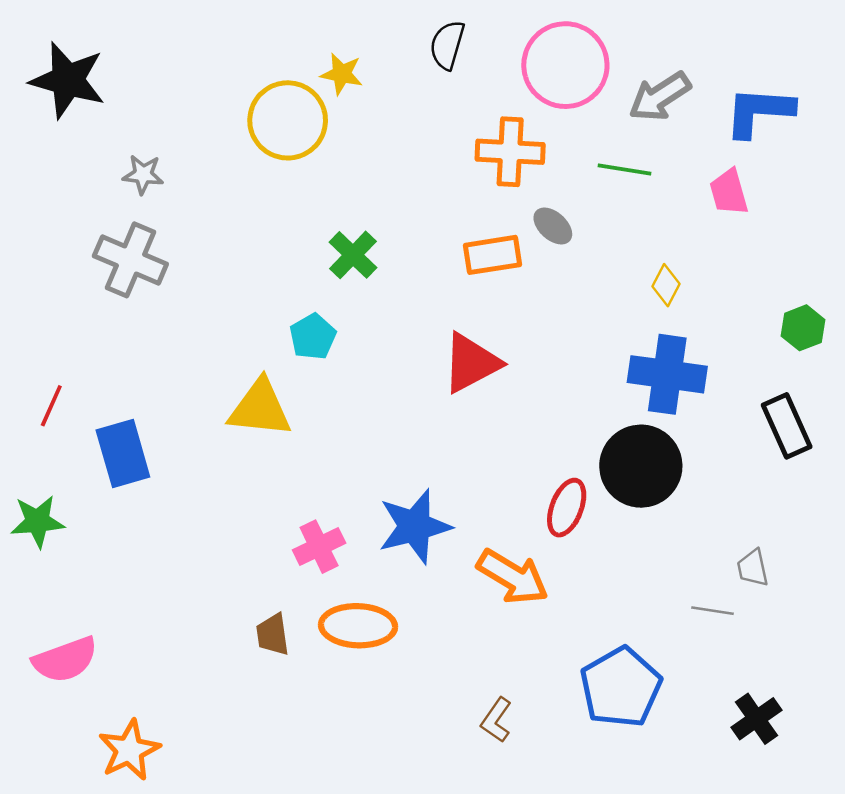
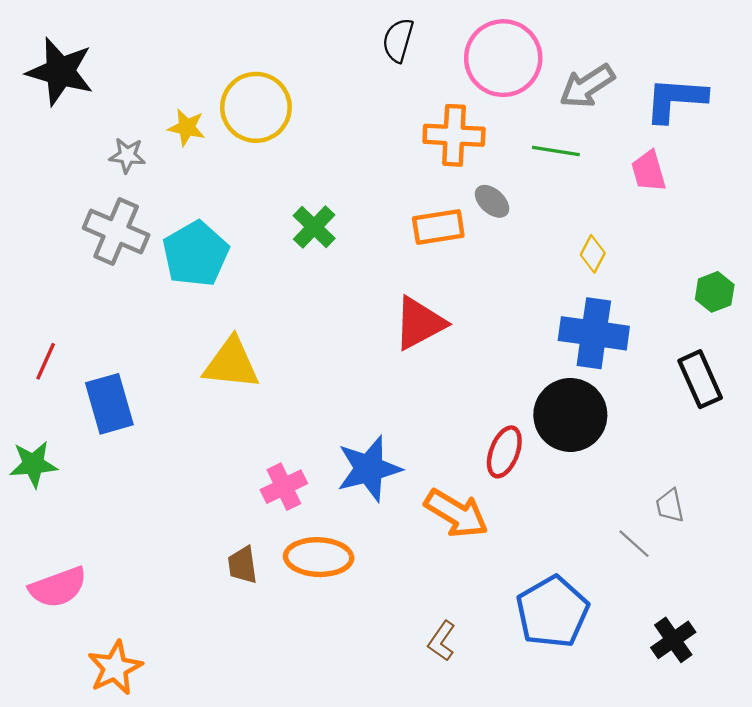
yellow star: (342, 74) -> (187, 127), moved
cyan pentagon: (313, 337) -> (196, 254), moved, size x1.6
gray line: (712, 611) -> (634, 544), turned 33

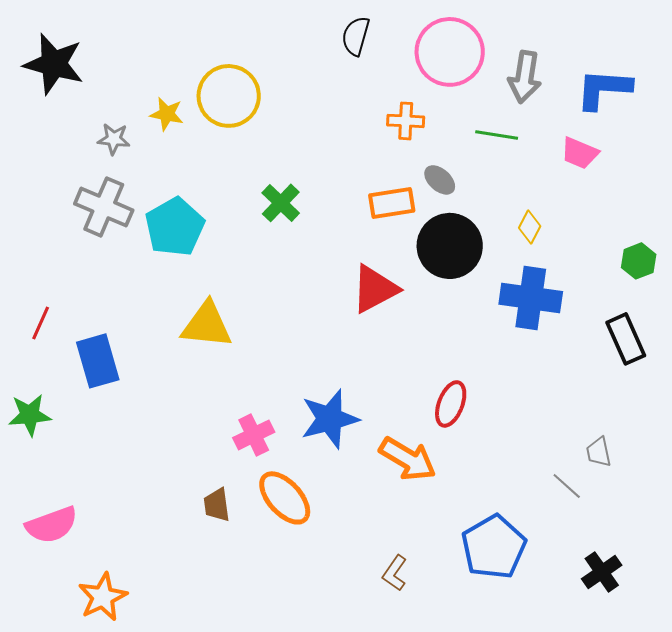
gray arrow: (587, 86) -> (525, 77), turned -48
orange cross: (454, 135) -> (406, 121), size x0.7
pink trapezoid: (649, 171) -> (580, 153), turned -51
black circle: (570, 415) -> (450, 246), moved
orange ellipse: (319, 557) -> (285, 498), turned 46

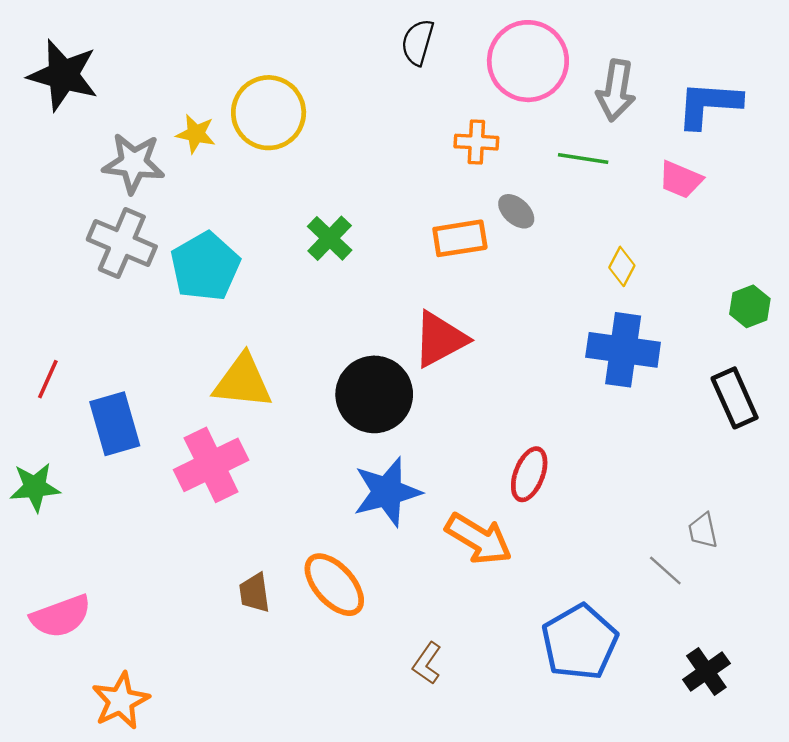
gray star: (114, 139) -> (134, 163), size x1.6
black circle: (450, 246) -> (374, 394), moved
pink cross: (254, 435) -> (211, 465), moved, size x1.5
brown L-shape: (395, 573) -> (427, 663), moved

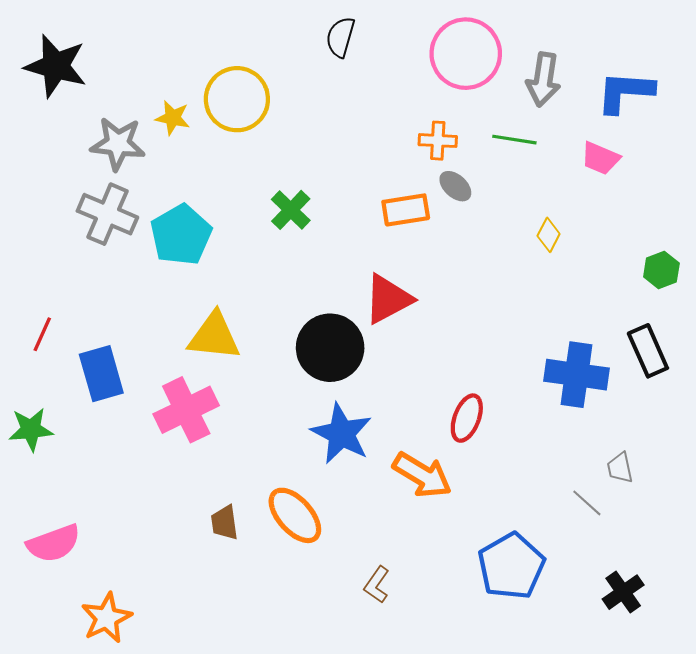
black semicircle: (418, 42) -> (340, 37), moved
orange cross: (476, 142) -> (438, 141), moved
blue cross: (623, 350) -> (577, 375), moved
blue star: (387, 492) -> (341, 434), turned -30

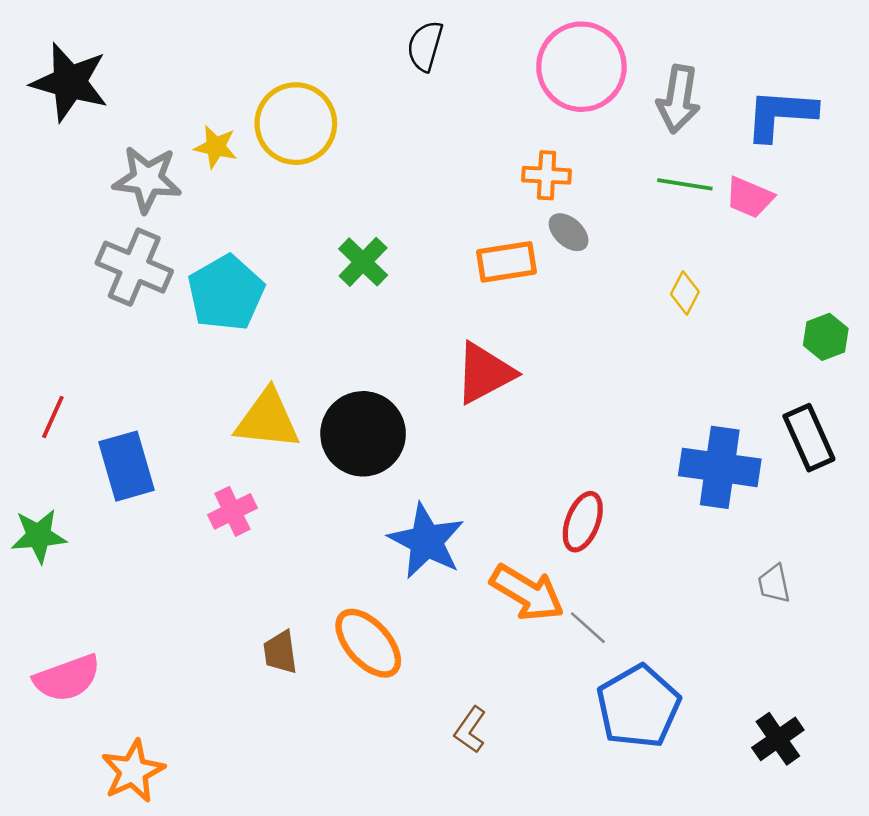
green line: (514, 140) -> (685, 184), moved
black circle: (330, 348) -> (363, 434), moved
pink cross: (186, 410) -> (232, 511), size x0.6
gray line: (587, 503) -> (588, 628), moved

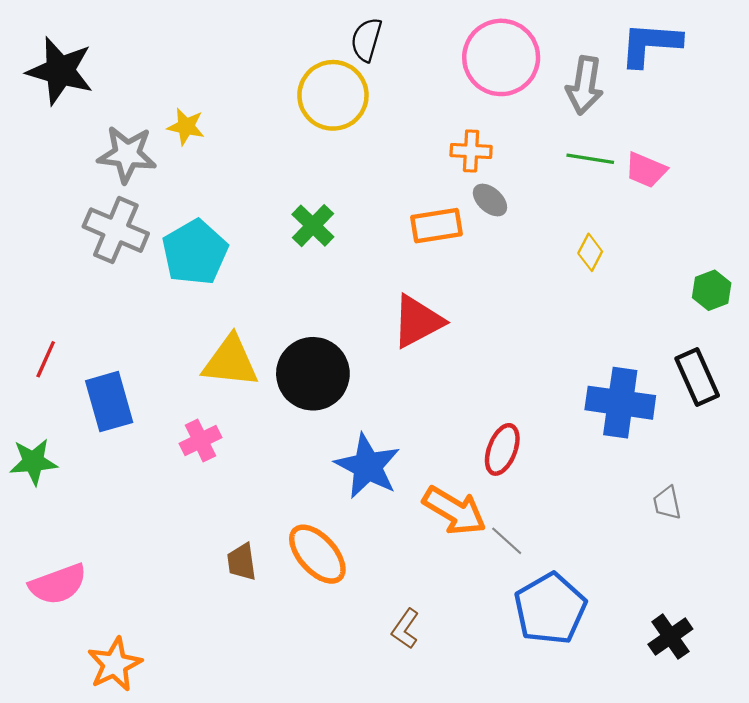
blue L-shape: (781, 115) -> (650, 44), moved
yellow circle: (296, 124) -> (333, 95), moved

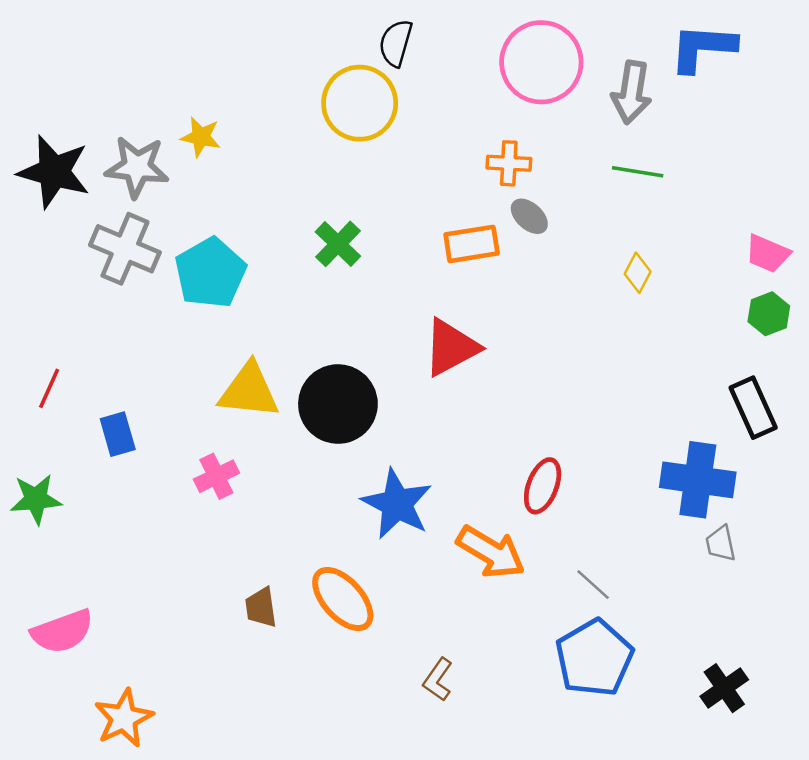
black star: (60, 71) -> (54, 172), moved
pink trapezoid: (646, 170) -> (768, 254), moved
blue rectangle: (109, 402) -> (118, 434), size x0.7
blue cross: (620, 403) -> (698, 480), moved
gray line: (507, 541) -> (593, 585), moved

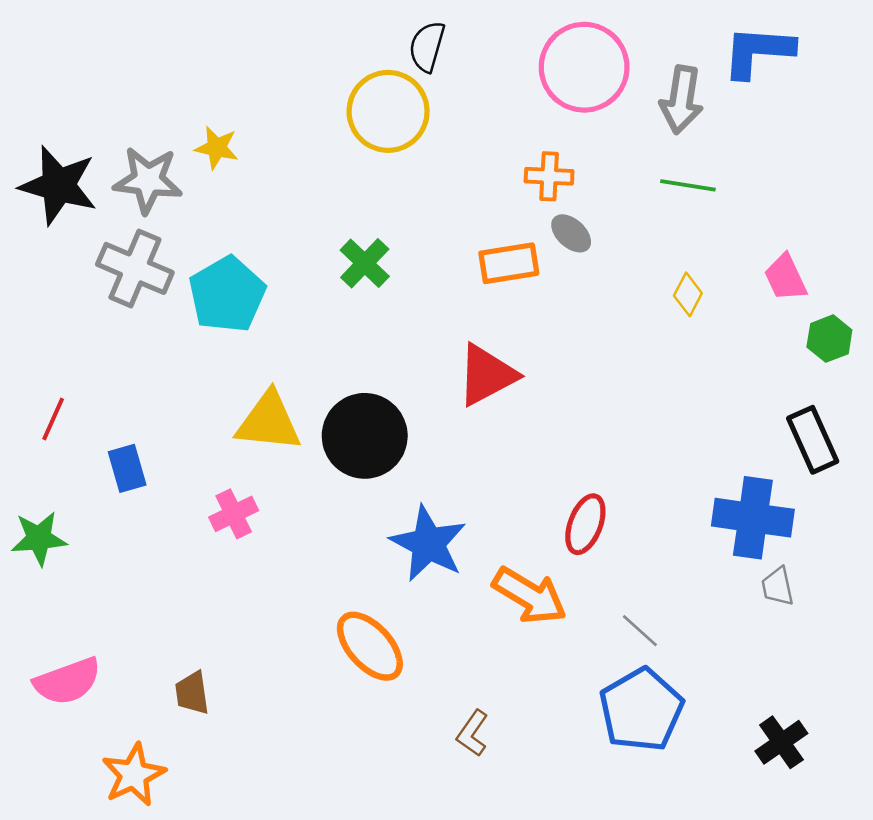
pink trapezoid: (768, 254) -> (785, 278), moved, turned 42
brown trapezoid: (261, 607) -> (192, 693), moved

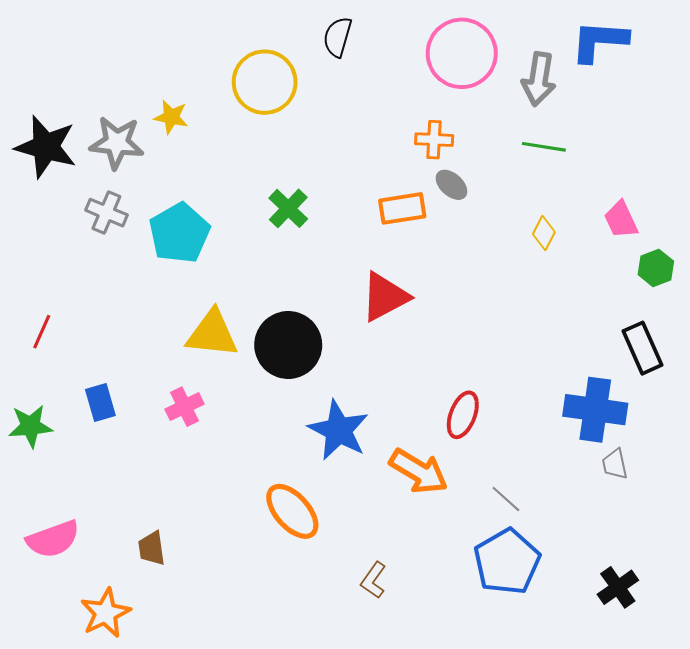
yellow circle: (388, 111) -> (265, 82), moved
gray cross: (135, 268) -> (106, 213), size x0.7
blue rectangle: (127, 468) -> (100, 403), moved

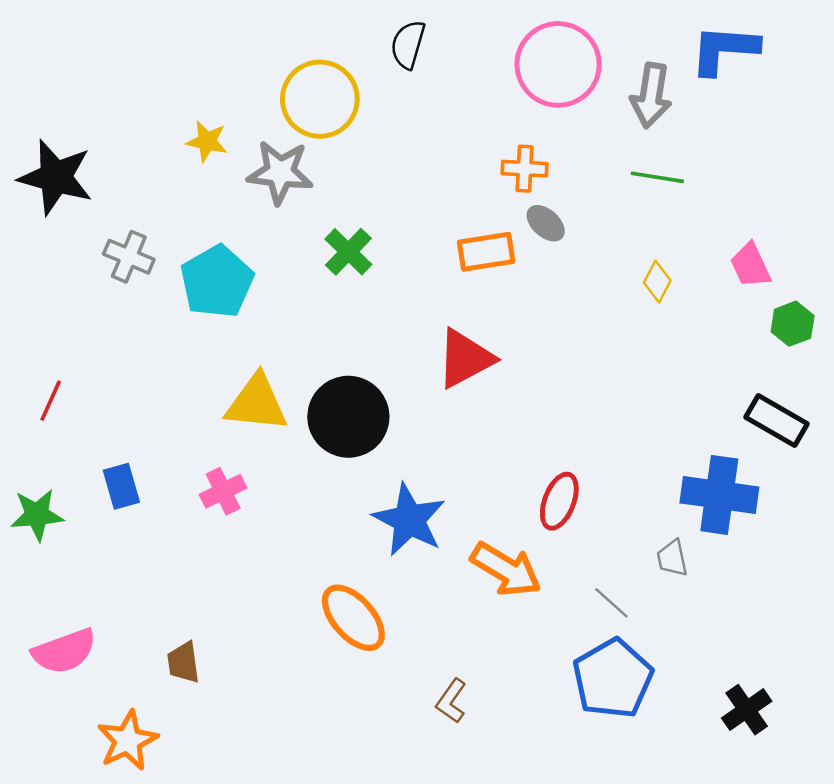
gray star: (117, 143) -> (280, 172), moved
black rectangle: (642, 348) -> (776, 420), turned -36
gray trapezoid: (615, 464) -> (672, 558), moved

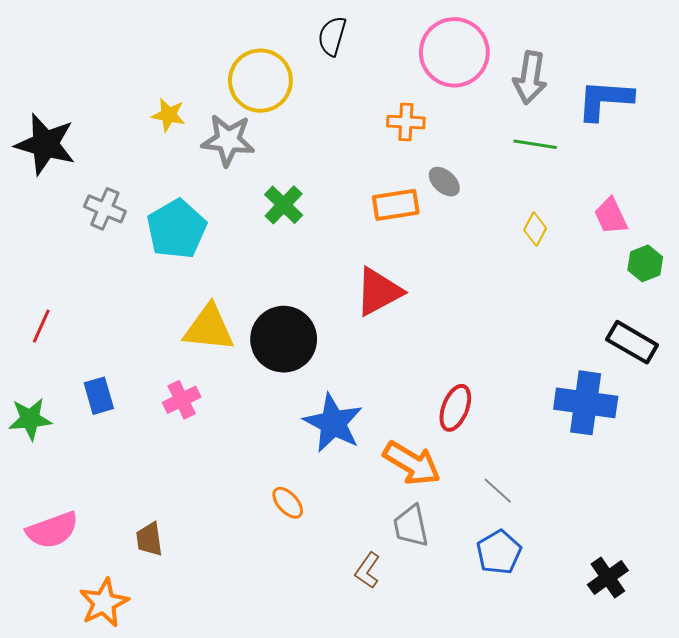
blue L-shape: (724, 50) -> (605, 100), moved
orange cross: (525, 169) -> (406, 122), moved
gray trapezoid: (672, 558) -> (411, 526), moved, size x1.4
orange ellipse: (353, 618) -> (288, 503), size x0.6
blue pentagon: (613, 679) -> (499, 552), size x0.7

